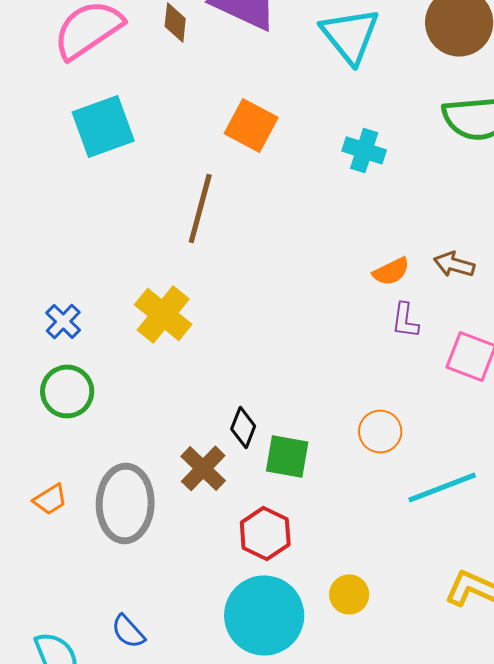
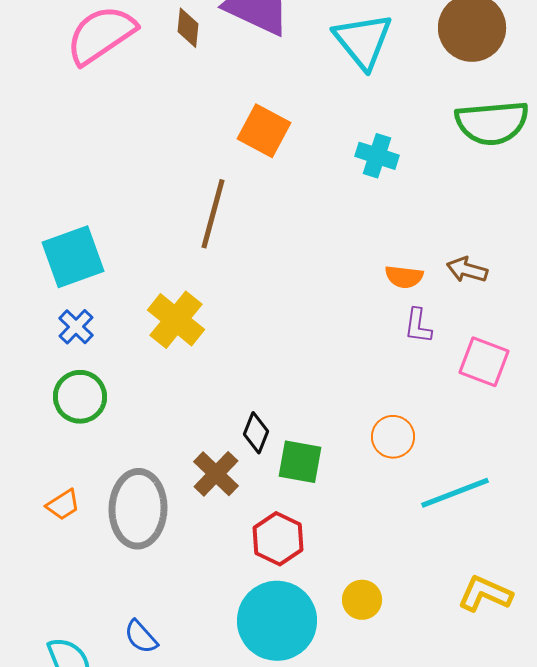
cyan square: (103, 126) -> (73, 257), moved
orange semicircle: (391, 271) -> (404, 277), turned 33

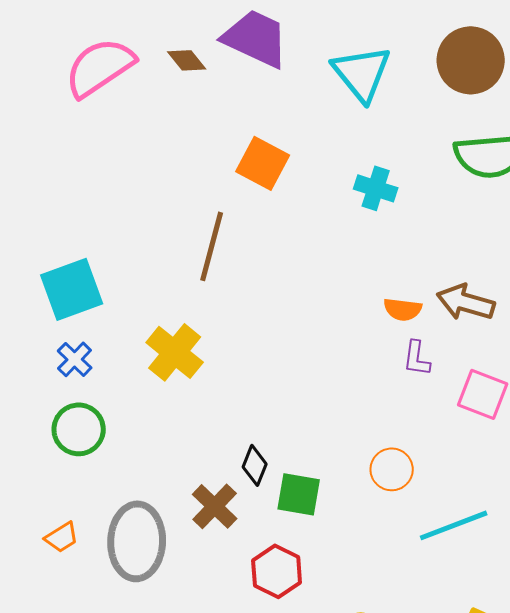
brown diamond: (188, 28) -> (187, 60), turned -45
brown arrow: (467, 270) -> (466, 302), size x1.4

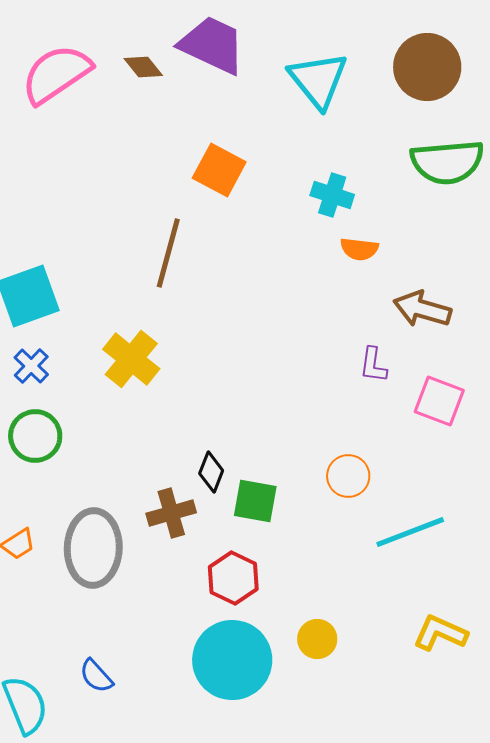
orange semicircle: (403, 309) -> (359, 249), moved
brown cross: (215, 506) -> (171, 513), turned 30

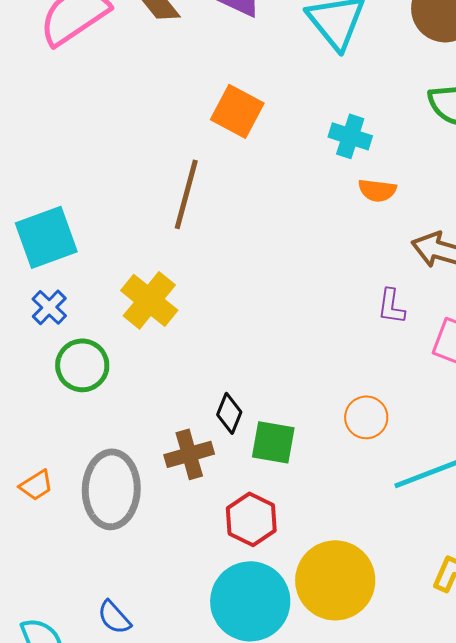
green circle: (35, 436) -> (82, 365), moved
yellow circle: (317, 639) -> (335, 580), size x2.0

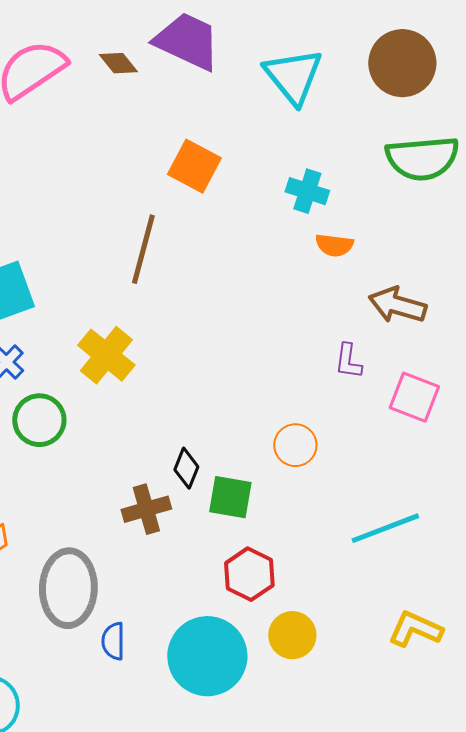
orange circle: (366, 417) -> (295, 445), moved
gray ellipse: (111, 489) -> (68, 588), moved
red hexagon: (251, 519) -> (249, 574), moved
yellow circle: (335, 580) -> (292, 635), size x0.6
blue semicircle: (114, 617) -> (113, 641), moved, turned 42

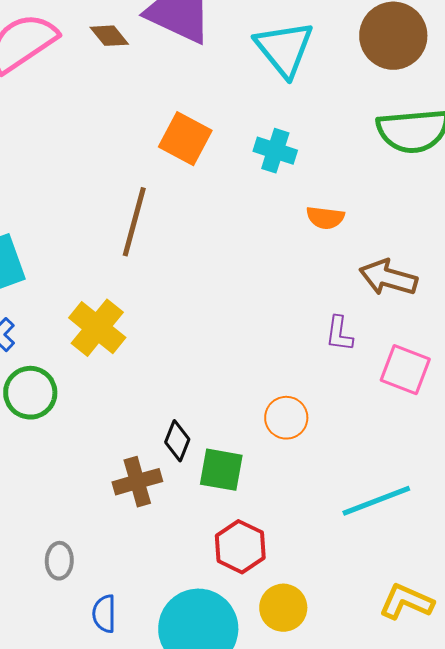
cyan cross: (307, 191) -> (275, 151), moved
gray ellipse: (68, 588) -> (59, 561), size x0.5

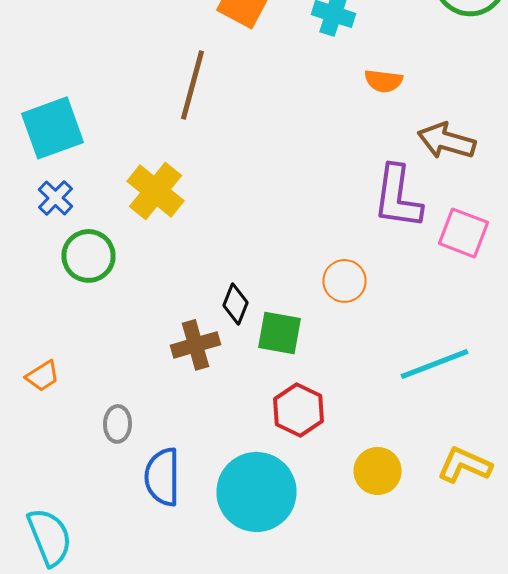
purple L-shape: (339, 334) -> (398, 197), size x1.8
yellow circle: (283, 608) -> (378, 471), moved
blue semicircle: (104, 614) -> (162, 477), size x1.5

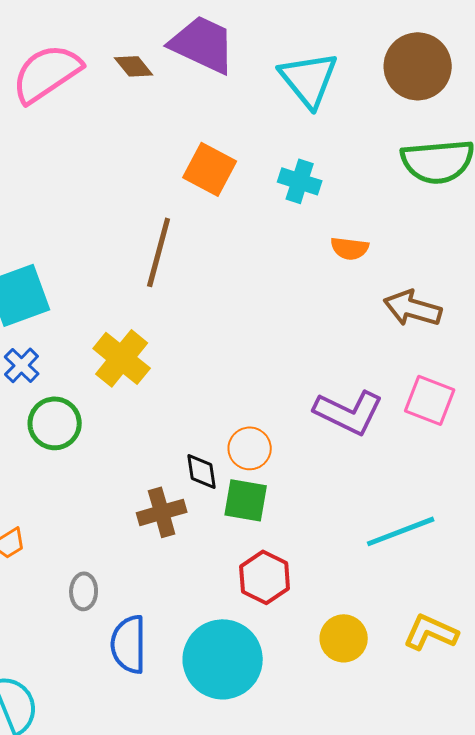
purple L-shape: (398, 197) -> (349, 412), moved, turned -72
orange circle: (344, 281) -> (250, 448), moved
black diamond: (236, 304) -> (202, 471), turned -30

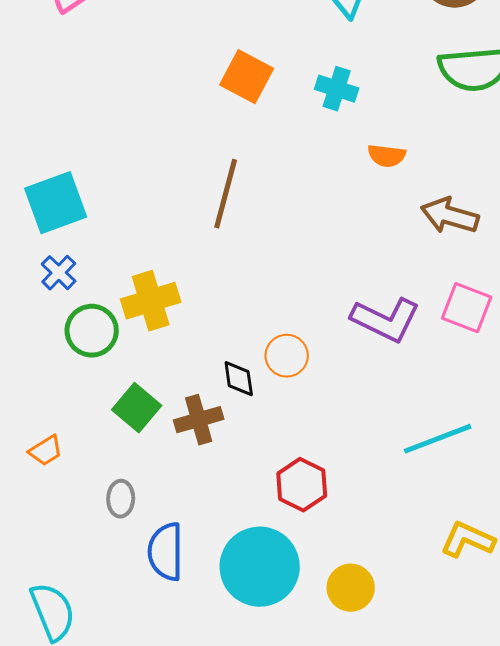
brown line: (159, 252) -> (226, 194), moved
yellow cross: (122, 358) -> (151, 301), moved, turned 34
green square: (246, 500) -> (137, 408), moved, turned 30
yellow circle: (344, 638) -> (351, 588), moved

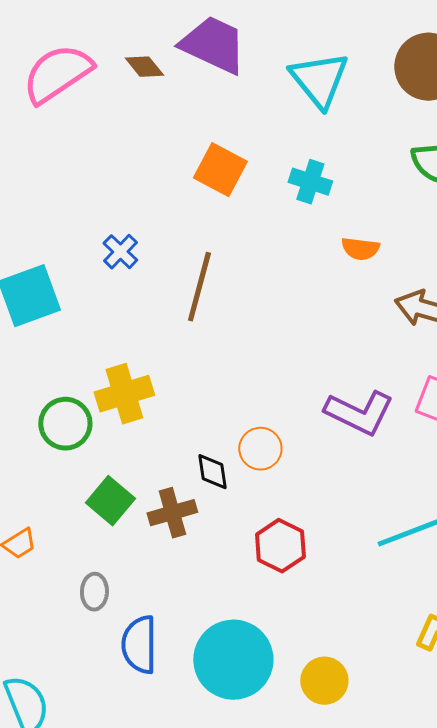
blue cross: (59, 273) -> (120, 252), moved
red hexagon: (302, 485) -> (280, 546), moved

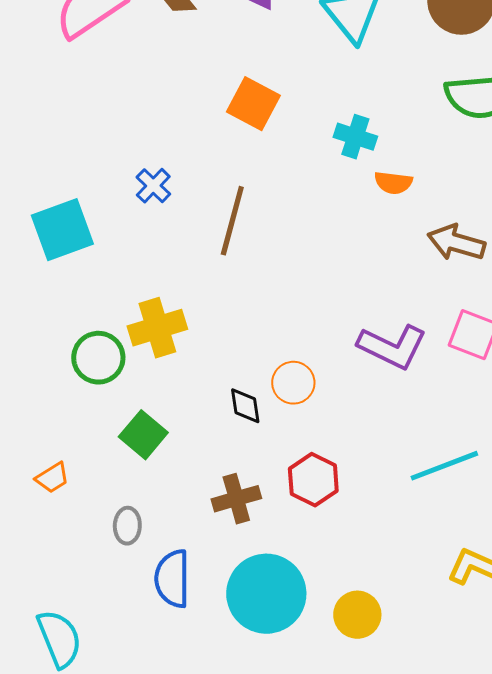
cyan cross: (310, 182) -> (355, 137), moved
brown cross: (172, 513) -> (236, 499), moved

